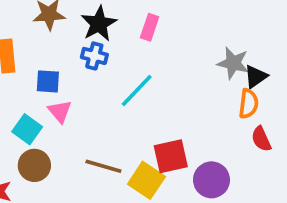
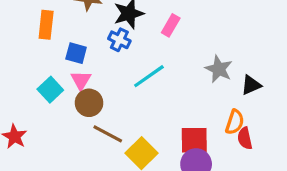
gray star: (233, 63) -> (219, 69), moved
orange semicircle: (248, 104) -> (235, 122), moved
red square: (171, 156) -> (194, 140), moved
brown circle: (34, 165) -> (89, 103), moved

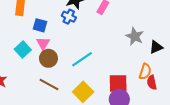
cyan line: (149, 76) -> (82, 59), moved
brown line: (108, 134) -> (49, 85), moved

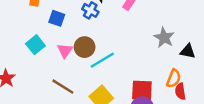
pink triangle: (43, 43) -> (65, 51), moved
black triangle: (156, 47) -> (188, 51), turned 32
brown circle: (48, 58) -> (85, 47), moved

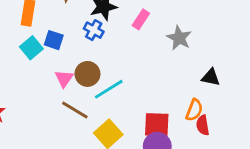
gray star: (164, 38) -> (179, 38), moved
cyan square: (35, 45) -> (31, 48), moved
brown line: (63, 87) -> (75, 110), moved

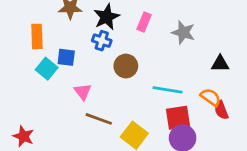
brown circle: (87, 74) -> (126, 66), moved
cyan line: (109, 89) -> (168, 90), moved, turned 52
orange semicircle: (194, 110) -> (211, 97), turned -65

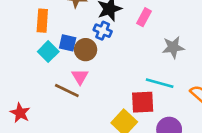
gray star: (183, 32) -> (173, 47), moved, turned -30
brown circle: (126, 66) -> (86, 50), moved
red square: (178, 118) -> (143, 102), moved
brown line: (99, 119) -> (67, 90), moved

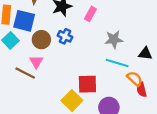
blue cross: (103, 31) -> (65, 36), moved
blue square: (68, 43) -> (24, 21), moved, size x1.5
cyan line: (160, 83) -> (117, 63), moved

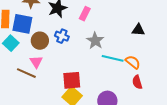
gray star: (114, 39) -> (95, 41), moved, turned -30
black triangle: (145, 54) -> (138, 30), moved
orange semicircle: (135, 79) -> (133, 62), moved
red square: (87, 84) -> (72, 80), moved

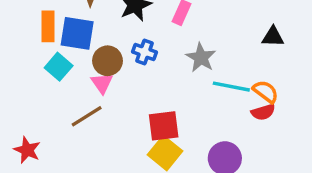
pink triangle: (36, 62) -> (102, 83), moved
brown line: (26, 73) -> (87, 116), turned -54
red semicircle: (137, 82) -> (263, 112), moved, turned -88

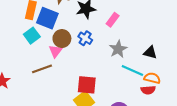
black triangle: (273, 37) -> (150, 52), moved
orange semicircle: (266, 92) -> (152, 78), turned -35

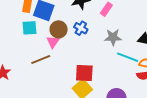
cyan square: (32, 36) -> (29, 28), turned 35
gray star: (118, 49) -> (113, 37), turned 30

